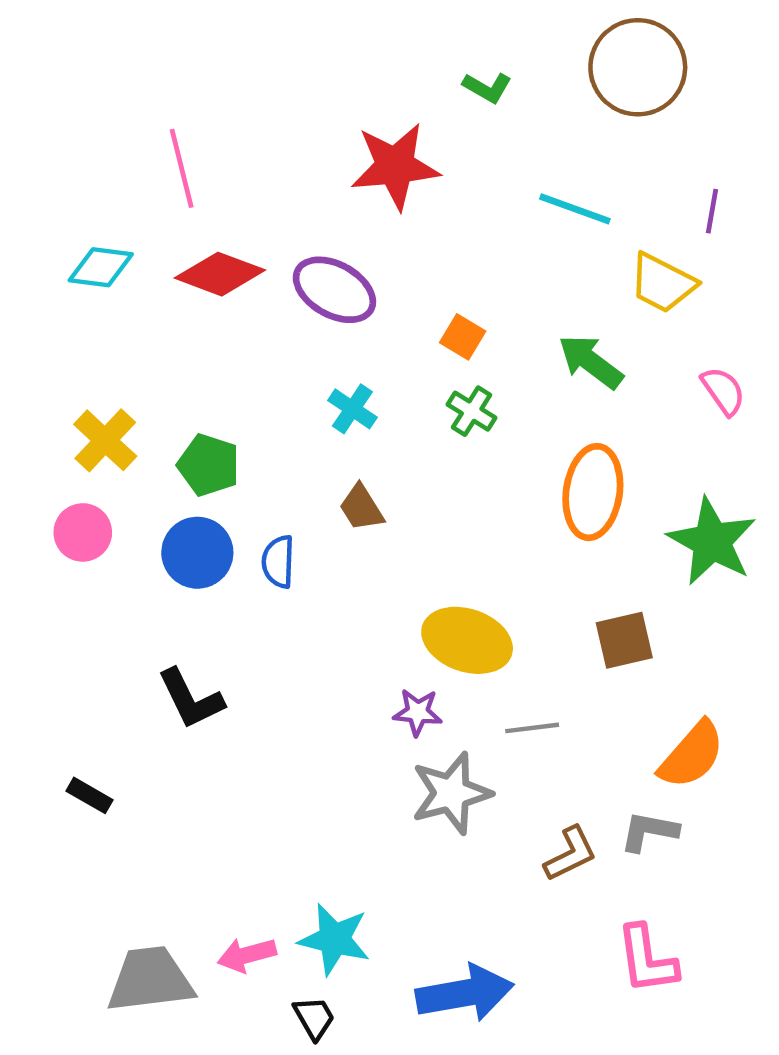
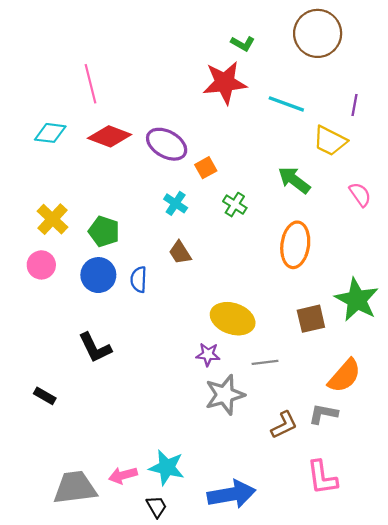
red star: (395, 166) -> (225, 83), moved
orange square: (463, 337) -> (206, 168), moved, turned 30
green star: (712, 541) -> (357, 300), moved

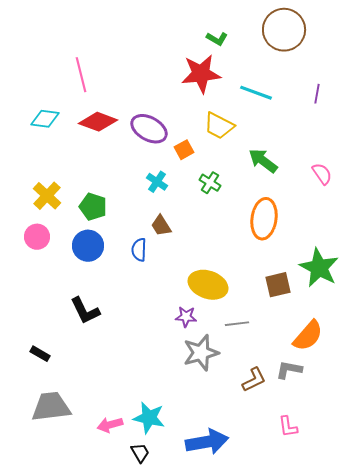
yellow trapezoid: (330, 141) -> (219, 126), moved
blue semicircle: (139, 280) -> (139, 250), moved
pink L-shape: (322, 478) -> (288, 427), size x0.7
gray trapezoid: (75, 488) -> (51, 407), moved

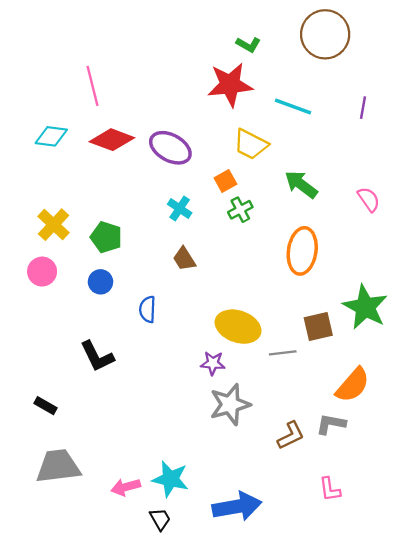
orange square: (184, 150) -> (225, 181), moved
green cross: (210, 183) -> (240, 210), turned 30
blue circle: (88, 246) -> (101, 282), size x0.7
blue semicircle: (139, 250) -> (147, 309), moved
gray line: (237, 324) -> (283, 353), moved

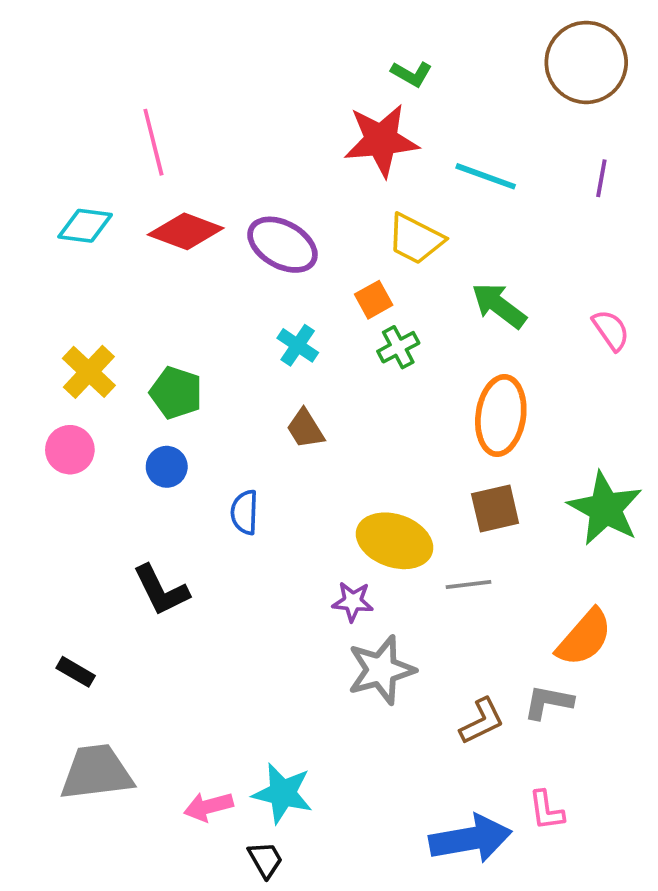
brown circle: (325, 34) -> (586, 62), moved
brown square: (318, 327) -> (495, 509), moved
blue arrow: (237, 506) -> (470, 839), moved

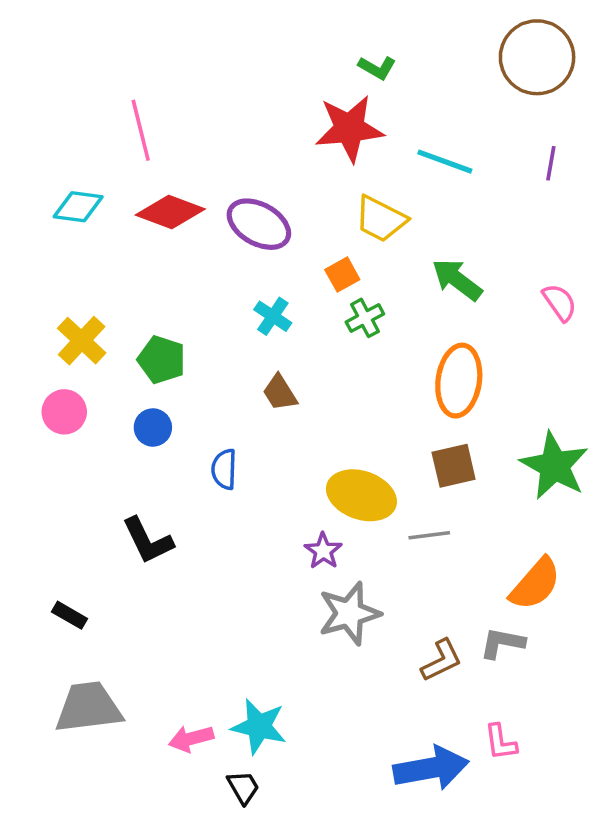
purple star: (353, 602) -> (323, 551), turned 30

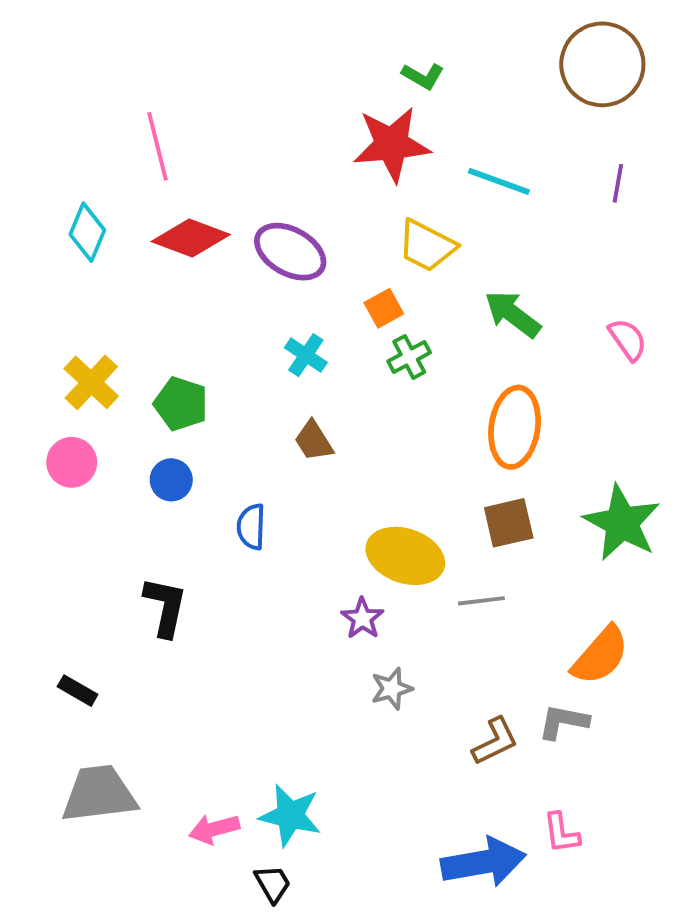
cyan diamond: (78, 207) -> (87, 232), turned -75
black L-shape: (148, 540) -> (165, 607), turned -142
gray star: (349, 613) -> (392, 689), size x0.6

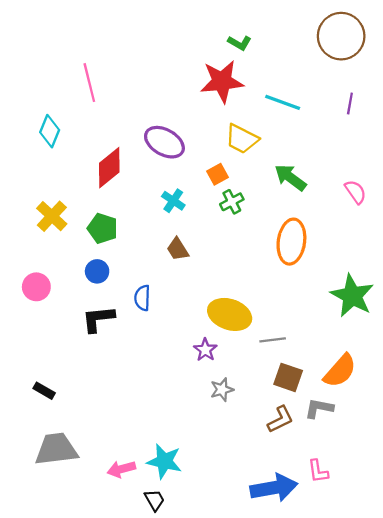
red diamond: (191, 238) -> (109, 168), moved, turned -60
pink circle: (72, 462) -> (36, 287), moved
brown square: (509, 523) -> (288, 377), moved, turned 32
black L-shape: (165, 607) -> (98, 319), moved, turned -108

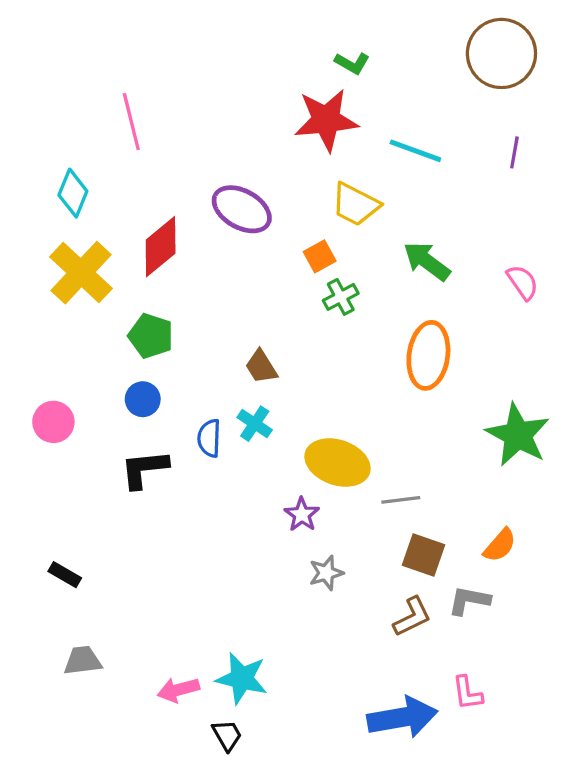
cyan cross: (173, 201) -> (255, 424), moved
yellow cross: (52, 216) -> (81, 273), moved, size x1.4
orange semicircle: (340, 371) -> (500, 545), size x0.7
gray trapezoid: (56, 449) -> (83, 661), size x0.6

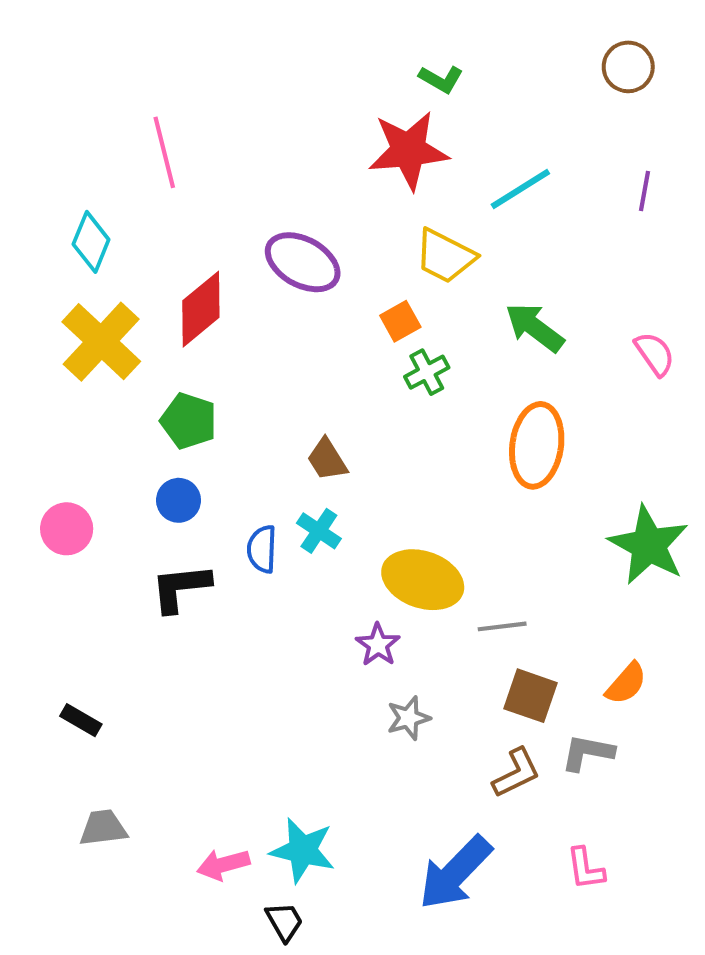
brown circle: (501, 53) -> (628, 67), size x0.6
cyan line: (415, 151) -> (520, 189), turned -52
blue arrow: (402, 717) -> (455, 873), moved, turned 144

